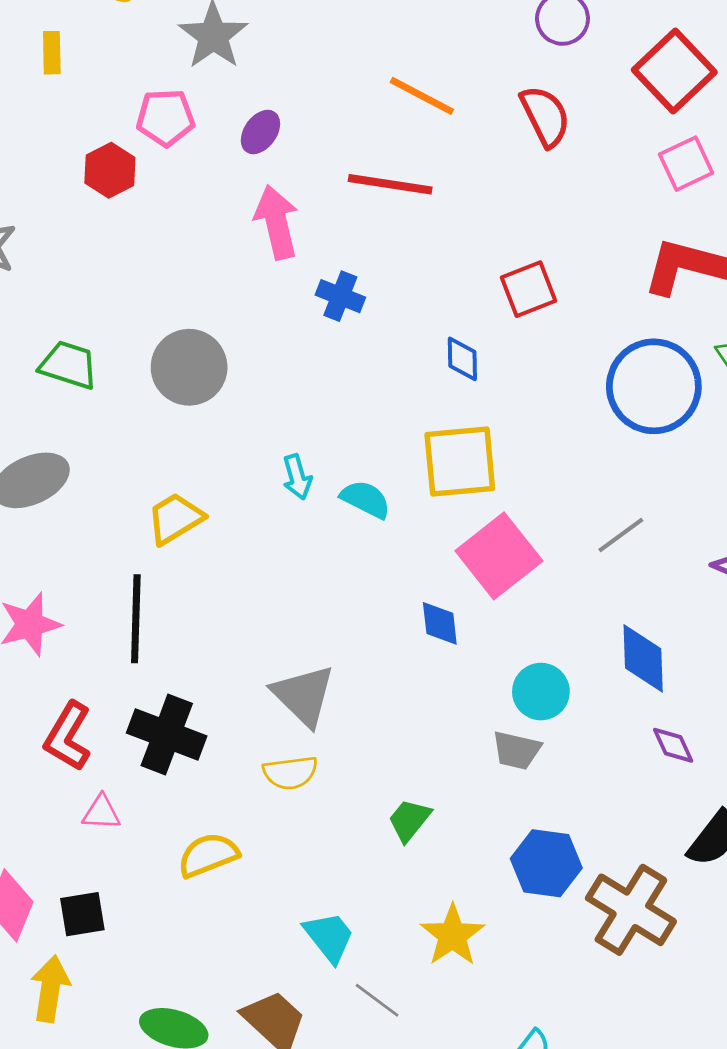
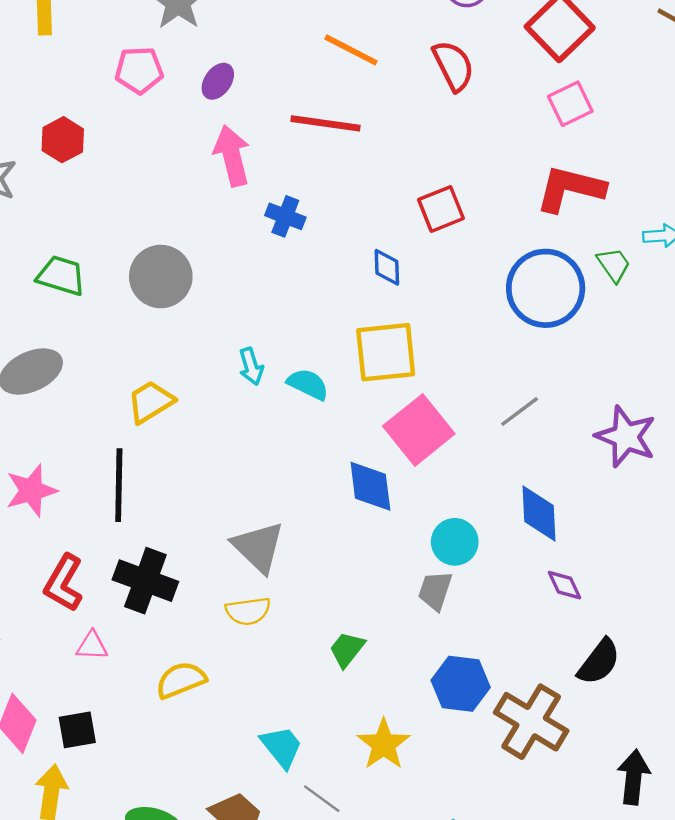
red hexagon: (110, 170) -> (63, 140), moved
blue diamond: (440, 623) -> (370, 486), size x1.4
gray trapezoid: (517, 750) -> (435, 591), turned 96

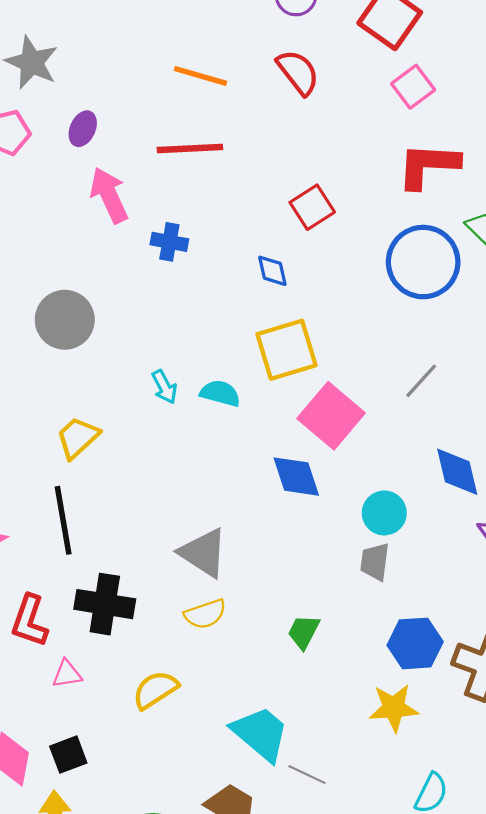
yellow star: (384, 744) -> (394, 708), moved, turned -30
cyan trapezoid: (282, 747) -> (260, 734), size x1.4

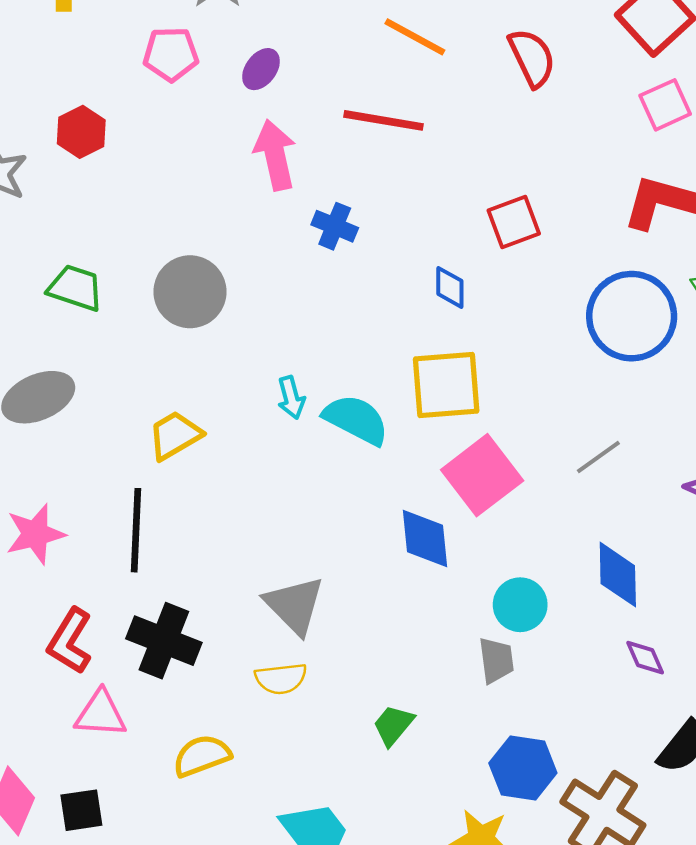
cyan semicircle: (220, 393) -> (356, 420), size x1.4
gray trapezoid: (375, 562) -> (496, 660), turned 153
pink triangle: (67, 674) -> (101, 714), size x1.4

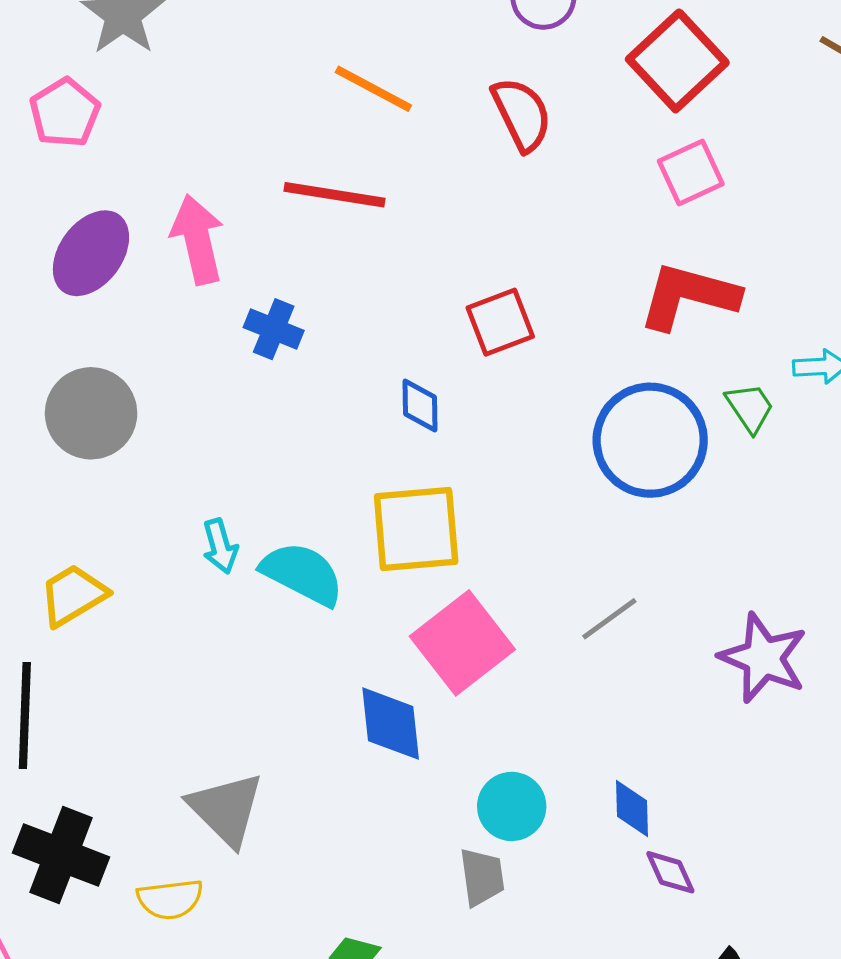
pink pentagon: (171, 54) -> (65, 113), turned -30
purple ellipse: (261, 69) -> (91, 253), moved, size x1.6
blue diamond: (618, 575) -> (632, 808), moved, size x0.7
yellow semicircle: (281, 679) -> (170, 899), moved

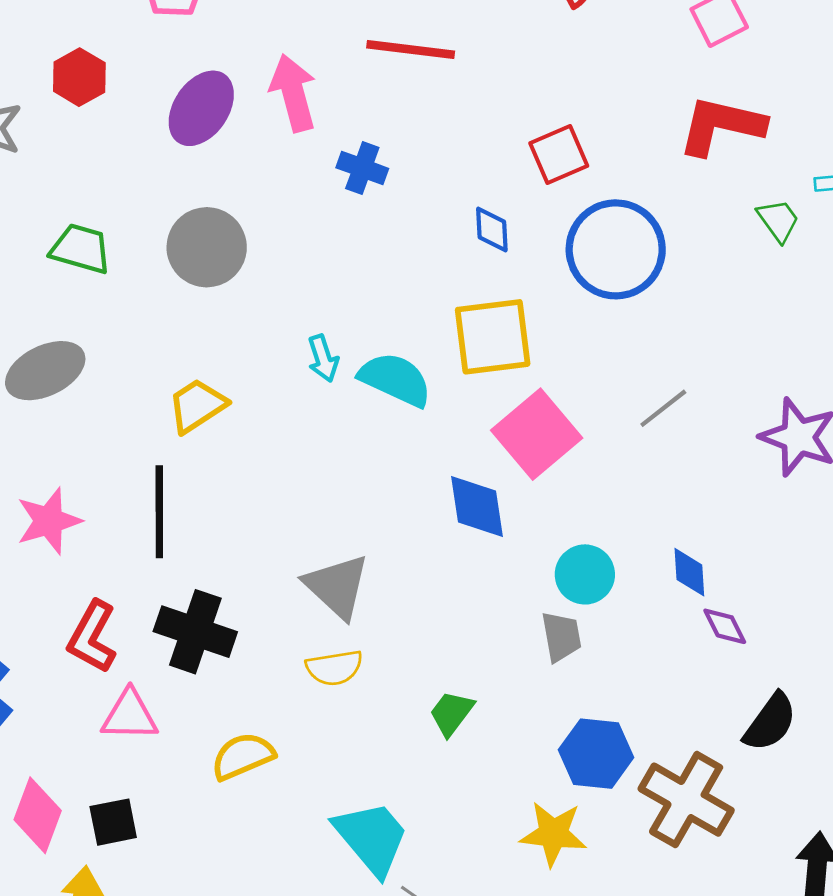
blue circle: (650, 440) -> (616, 249), moved
yellow semicircle: (170, 899) -> (334, 668), moved

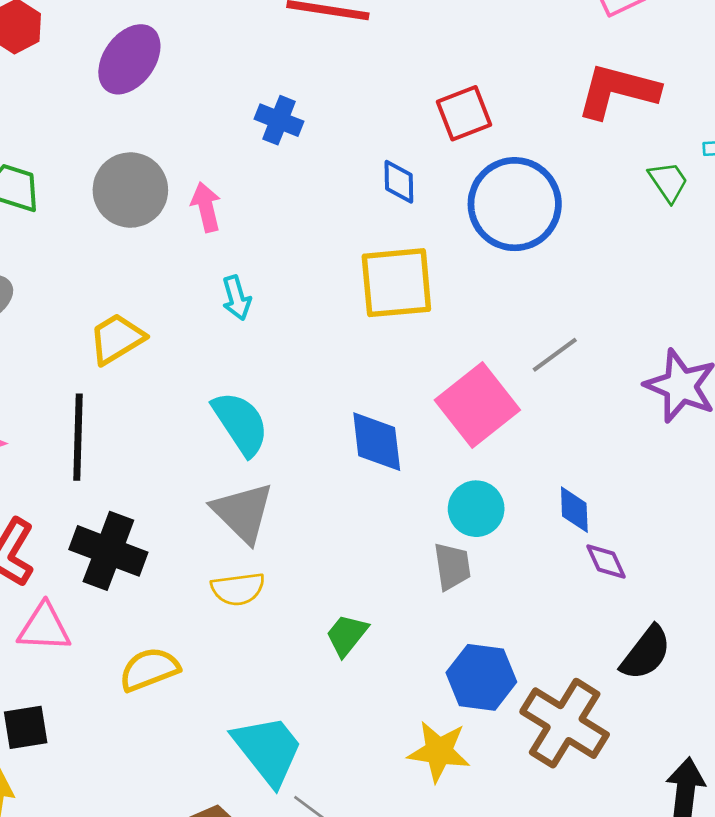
pink arrow: (293, 93) -> (206, 207), moved, size x0.7
cyan semicircle: (395, 379) -> (241, 423), moved, turned 30
pink square: (537, 434) -> (477, 405), moved

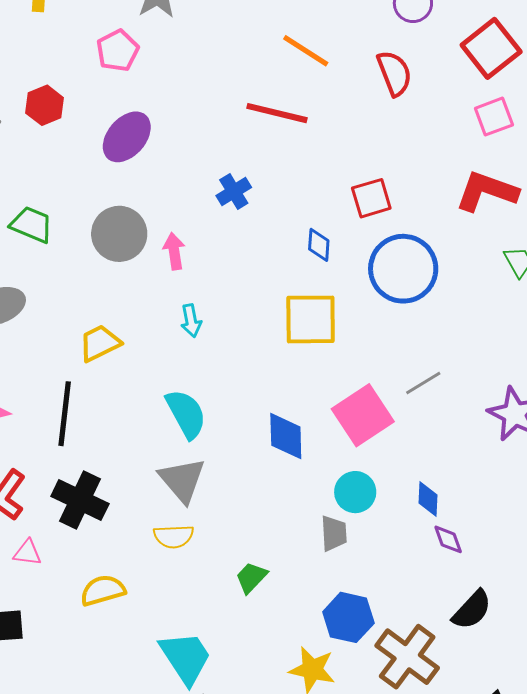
blue cross: (279, 120) -> (234, 192), turned 32
pink triangle: (44, 628) -> (27, 553), size x0.7

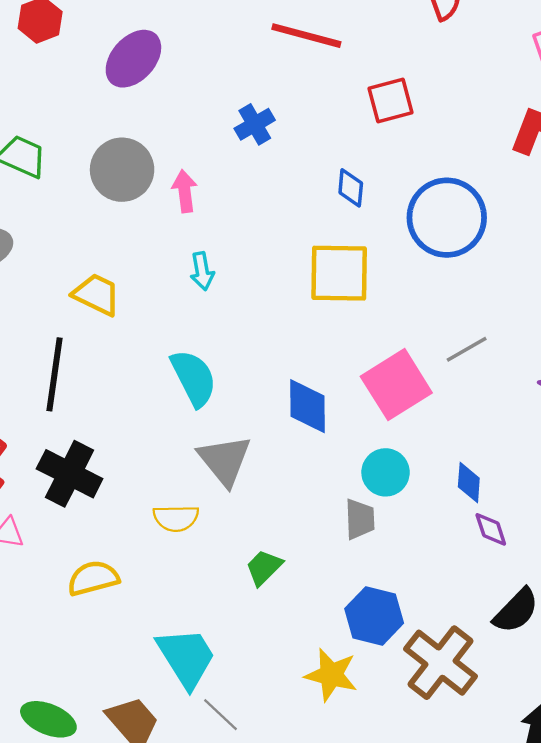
red square: (371, 198) -> (391, 100), moved
yellow trapezoid: (100, 343) -> (97, 294), turned 51
gray triangle: (182, 480) -> (225, 460), moved

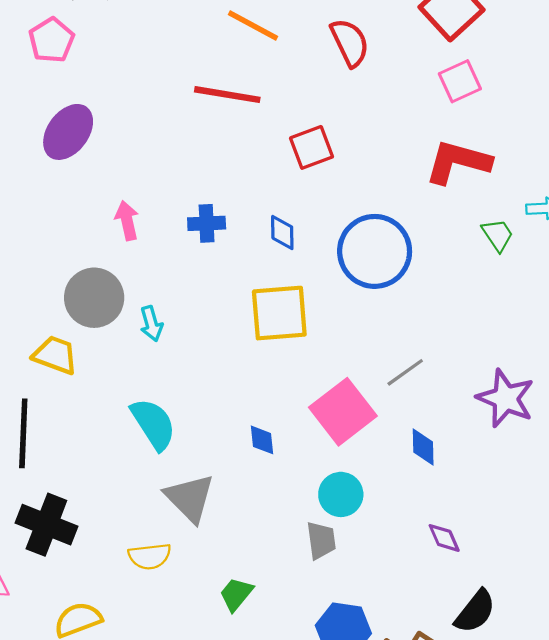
blue cross: (255, 124) -> (207, 223), moved, turned 33
gray circle: (122, 170) -> (94, 298), moved
pink arrow: (185, 191) -> (127, 221), moved
blue diamond: (307, 406) -> (262, 440), size x0.6
blue diamond: (469, 482) -> (423, 447), moved

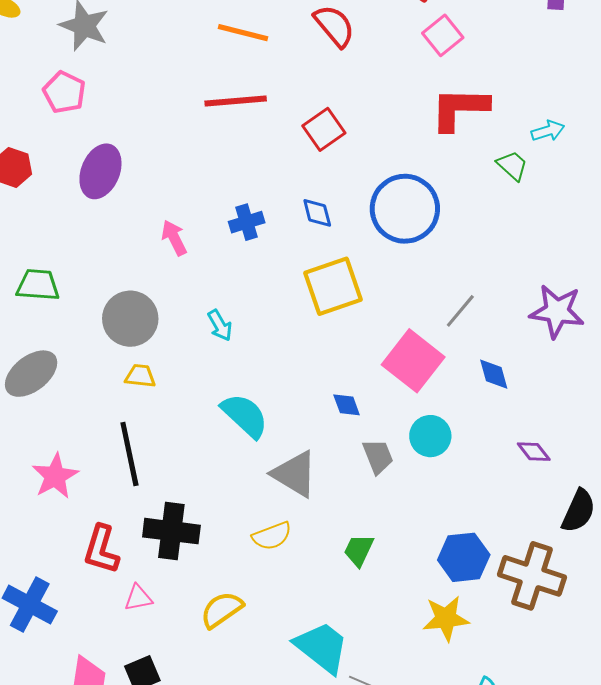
gray circle: (94, 298) -> (130, 319), moved
yellow trapezoid: (55, 355) -> (140, 376), size x0.7
gray trapezoid: (321, 540) -> (378, 456), moved

